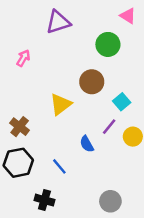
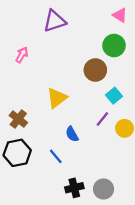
green circle: (108, 44) -> (114, 45), moved
brown circle: (92, 82) -> (95, 70), moved
blue semicircle: (87, 144) -> (72, 134), moved
black cross: (44, 200) -> (74, 188), moved, turned -30

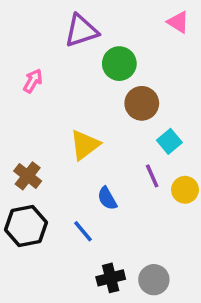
green circle: (114, 45) -> (119, 64), moved
purple line: (102, 119) -> (152, 176), turned -63

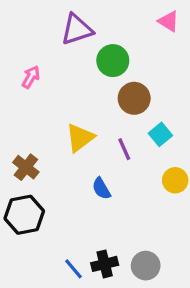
purple line: (152, 176) -> (124, 149), moved
blue line: (83, 231) -> (73, 269), moved

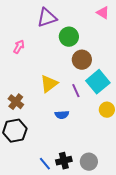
cyan square: (160, 134) -> (98, 82), size x1.6
blue semicircle: (101, 189) -> (62, 115), turned -64

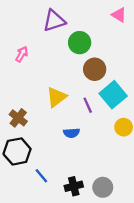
blue line: (45, 164) -> (41, 176), moved

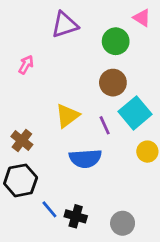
green circle: (80, 43) -> (116, 41), moved
blue semicircle: (71, 133) -> (85, 158), size x1.6
black cross: (74, 186) -> (76, 216), moved, turned 30

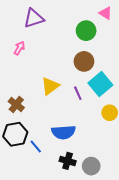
purple triangle: (65, 25) -> (34, 18), moved
blue semicircle: (85, 158) -> (63, 132), moved
blue line: (49, 209) -> (36, 147), moved
black cross: (76, 216) -> (68, 161), moved

